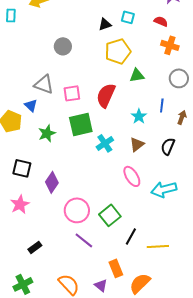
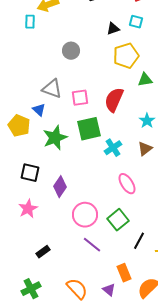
cyan rectangle: (11, 15) -> (30, 22), moved
green star: (47, 133) -> (55, 138), size x1.4
pink ellipse: (132, 176) -> (127, 184), moved

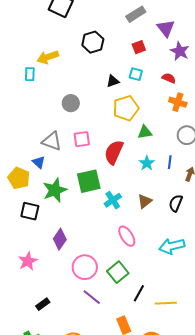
pink square: (80, 98) -> (82, 139), moved
cyan star: (147, 121) -> (147, 163), moved
black square: (30, 173) -> (30, 211), moved

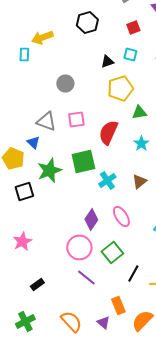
black square: (30, 211) -> (24, 192), turned -30
purple diamond: (60, 239) -> (91, 220), moved

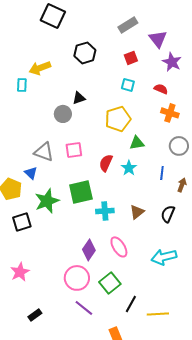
black triangle: (107, 62) -> (79, 98), moved
red semicircle: (108, 132) -> (106, 163), size x0.7
cyan star: (141, 144) -> (129, 168), moved
cyan cross: (107, 180) -> (105, 211), turned 30

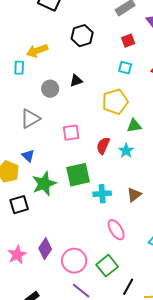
gray circle: (63, 114) -> (50, 89), moved
gray triangle: (44, 152) -> (30, 119), moved, turned -50
purple diamond: (89, 250) -> (45, 249), moved

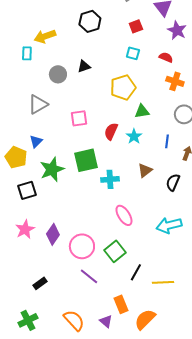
blue triangle: (28, 156) -> (36, 141), turned 32
brown triangle: (134, 195) -> (145, 170), moved
pink star: (17, 255) -> (25, 229), moved

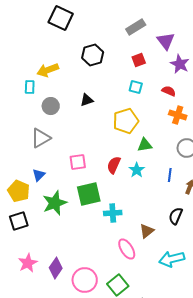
gray circle: (58, 74) -> (51, 106), moved
pink square: (79, 118) -> (78, 162), moved
brown triangle: (145, 170) -> (147, 231), moved
black square: (27, 190) -> (19, 221), moved

